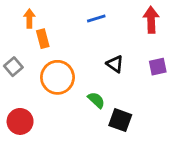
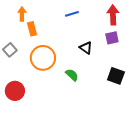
purple square: (158, 67) -> (112, 38), moved
black square: (120, 120) -> (116, 76), moved

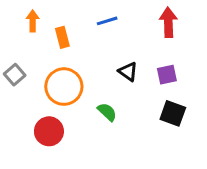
orange rectangle: (32, 29) -> (62, 37), moved
purple square: (112, 38) -> (167, 75), moved
red circle: (15, 91) -> (49, 131), moved

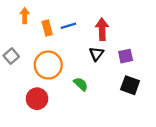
blue line: (107, 21) -> (68, 26), moved
red arrow: (168, 22) -> (102, 29), moved
black triangle: (128, 72) -> (96, 54), turned 32

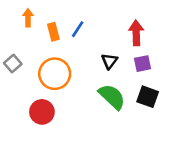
blue line: (68, 26) -> (78, 29), turned -40
red arrow: (102, 29) -> (136, 33), moved
green semicircle: (81, 84) -> (112, 97), moved, size x1.6

